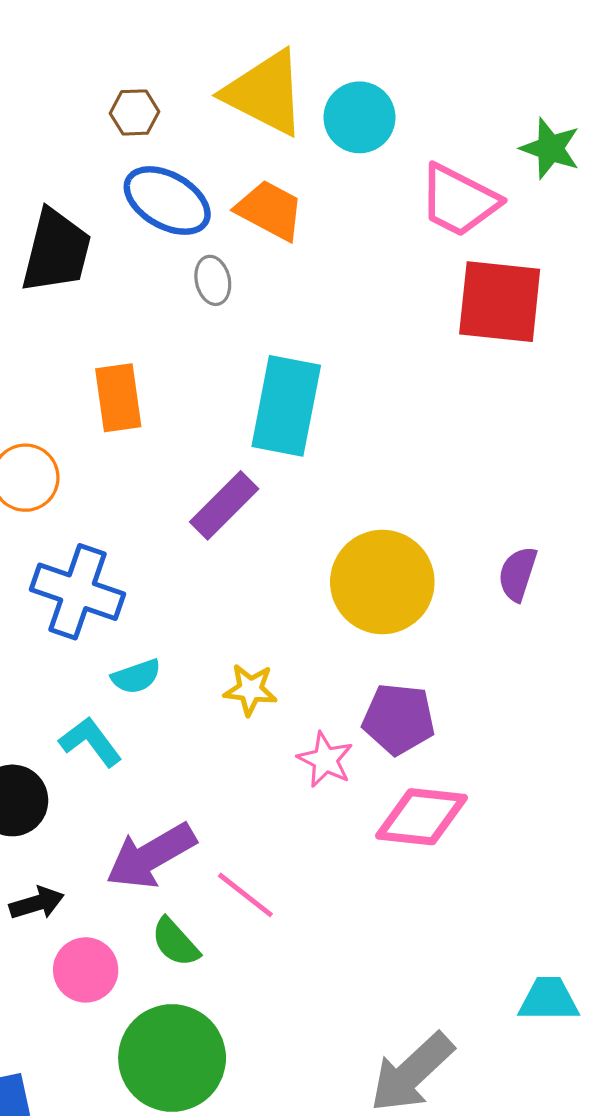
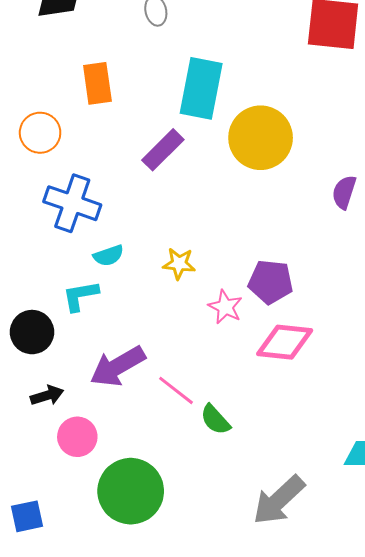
yellow circle: (382, 582) -> (261, 138), moved
cyan L-shape: (91, 742) -> (80, 296), turned -63
green semicircle: (175, 942) -> (215, 420), moved

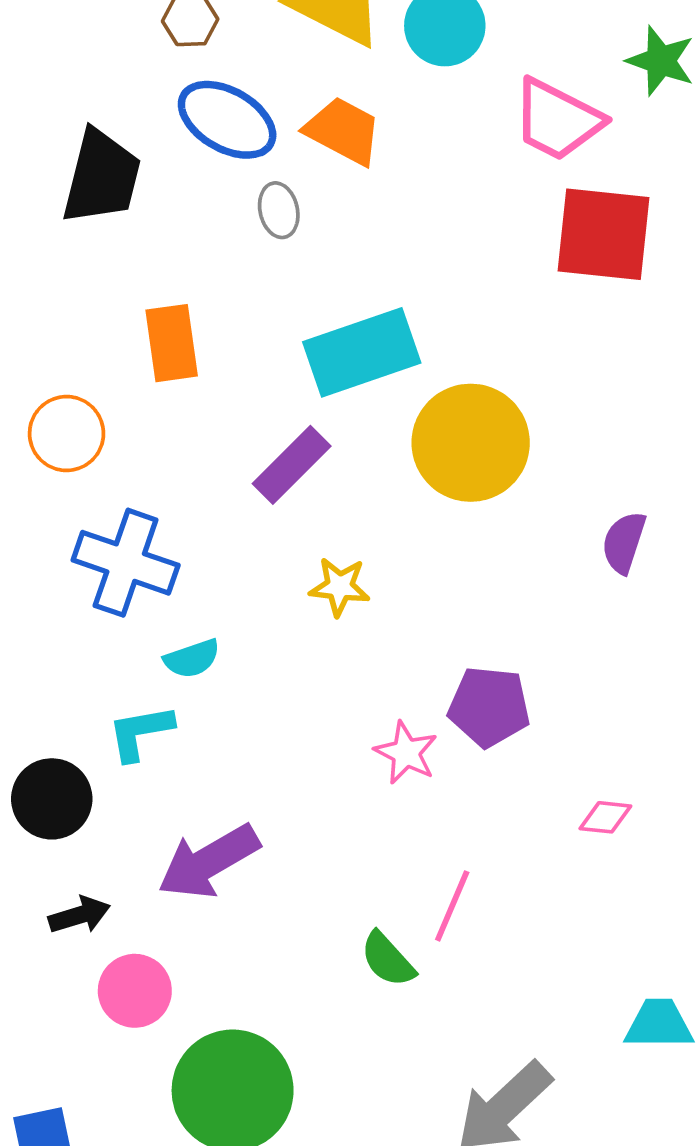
cyan rectangle: (201, 88) -> (362, 352), turned 60
yellow star: (179, 264) -> (340, 587), moved
pink diamond: (285, 342) -> (605, 817), moved, size x0.5
pink line: (176, 390) -> (452, 906), moved, turned 75

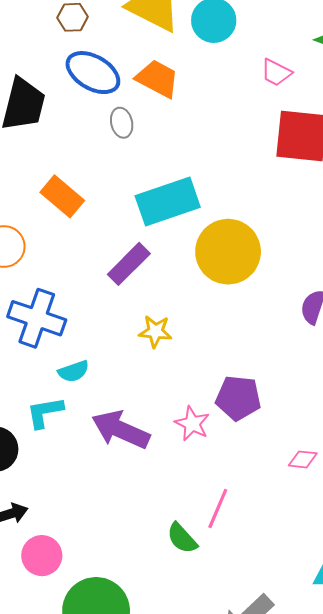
pink trapezoid: (557, 120) -> (276, 73), size x0.6
orange rectangle: (172, 343) -> (62, 196), turned -42
purple arrow: (209, 862) -> (121, 430), moved, turned 54

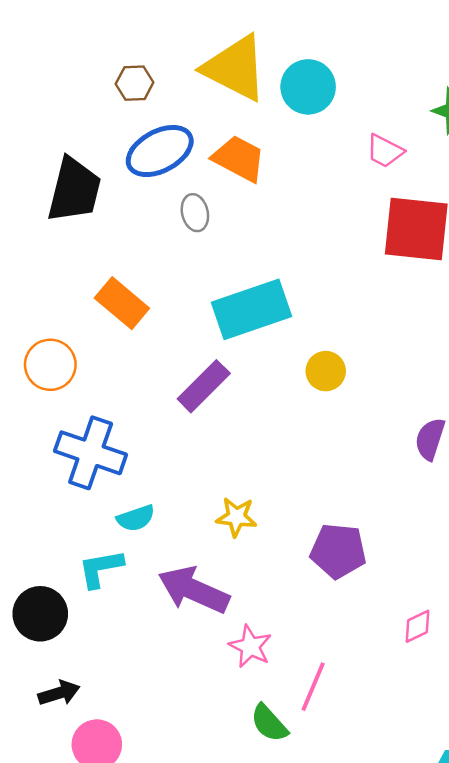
blue ellipse: (93, 73) -> (160, 151), turned -58
yellow circle: (228, 252) -> (326, 371), size x0.5
yellow star: (155, 331) -> (236, 517), moved
pink star: (192, 424) -> (250, 646), moved
pink diamond: (303, 459) -> (417, 626), turned -32

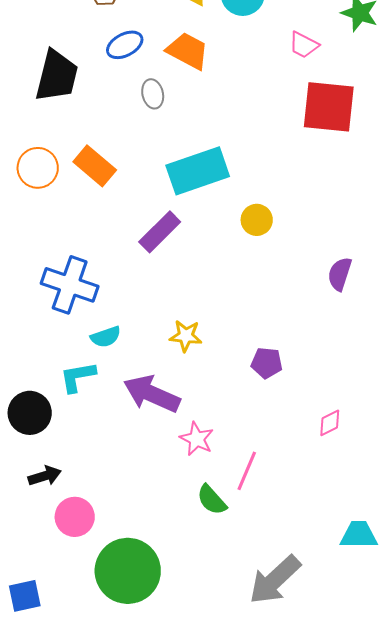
blue ellipse: (160, 151) -> (125, 45), size x0.7
orange circle: (50, 365) -> (38, 168), moved
purple pentagon: (338, 551) -> (267, 363), size x0.7

